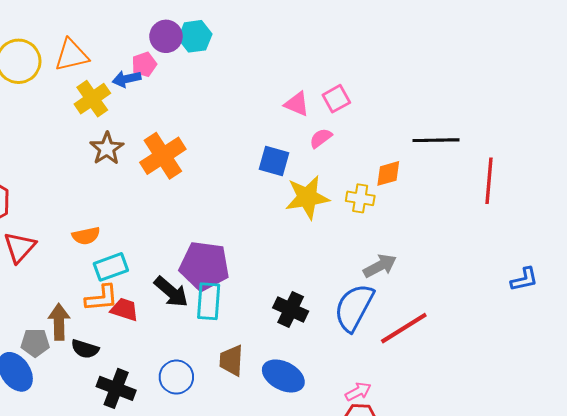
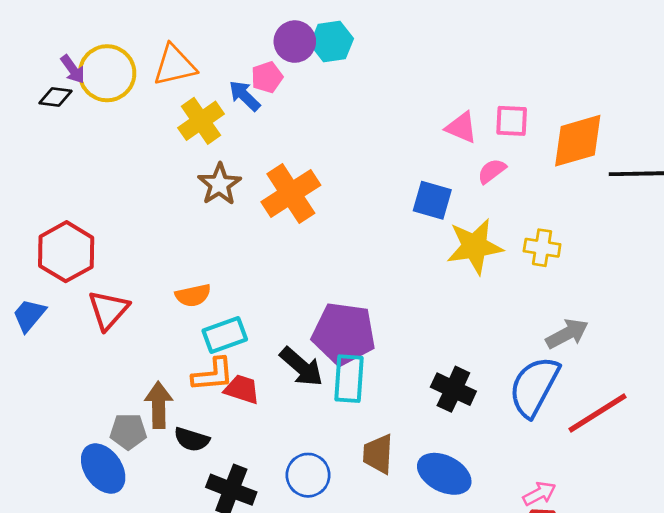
blue arrow: (127, 79) -> (245, 96), turned 56
pink square: (336, 99) -> (512, 121), turned 32
orange diamond: (388, 173) -> (578, 141), moved, size x1.6

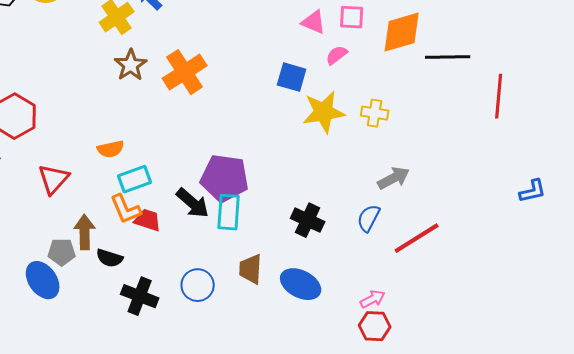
red triangle: (108, 310) -> (54, 179), moved
orange L-shape: (213, 375) -> (126, 209), turned 72
blue semicircle: (534, 387) -> (369, 218), size x0.6

